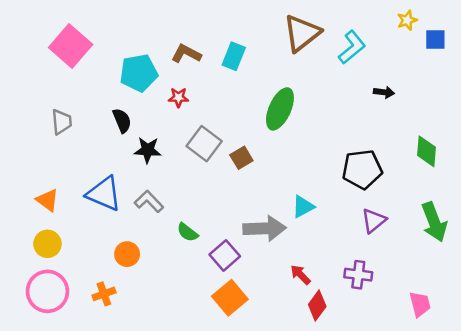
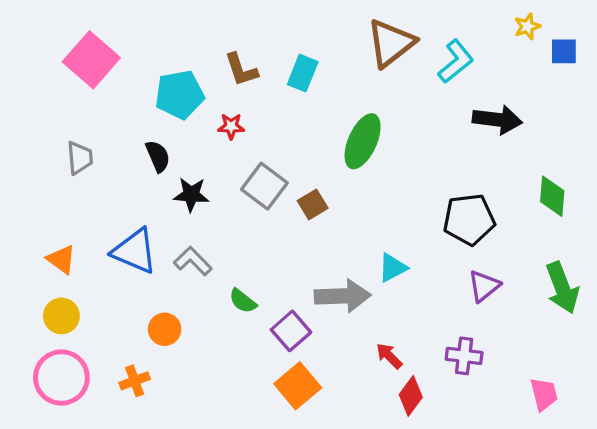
brown L-shape: (186, 54) -> (241, 70), turned -136
black arrow: (384, 92) -> (497, 120), size x1.8

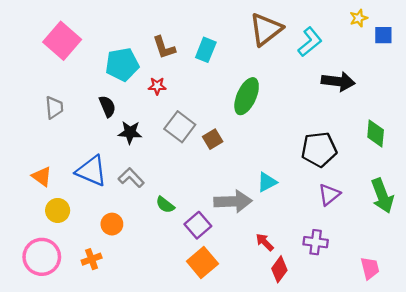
yellow circle: (61, 316) -> (58, 210), moved

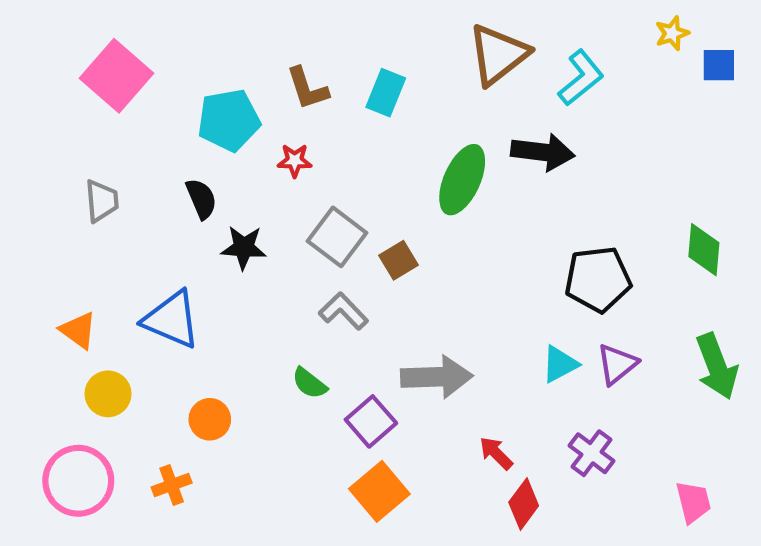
black arrow: (338, 81) -> (543, 152), moved
gray L-shape: (131, 178) -> (343, 311), moved
cyan triangle: (267, 182) -> (560, 364), moved
purple cross: (316, 242) -> (592, 453), turned 30

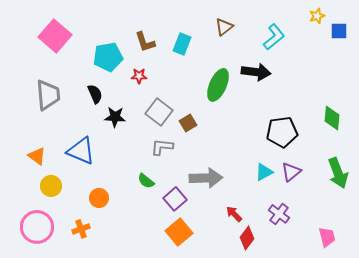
brown triangle: (498, 54) -> (224, 27), moved, size x0.6
gray trapezoid: (102, 201) -> (48, 95), size x1.5
gray L-shape: (343, 311) -> (162, 147), turned -40

